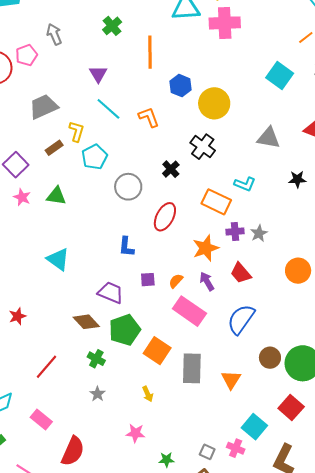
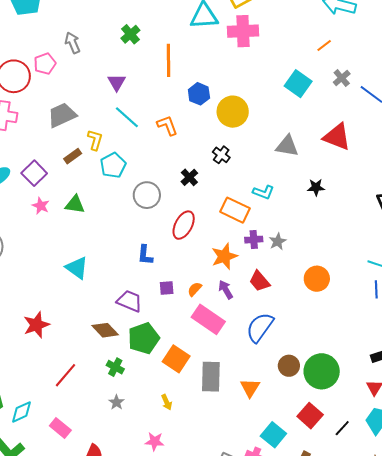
black cross: (203, 147) -> (221, 155), size x0.7
red star: (17, 316) -> (36, 325), size x1.5

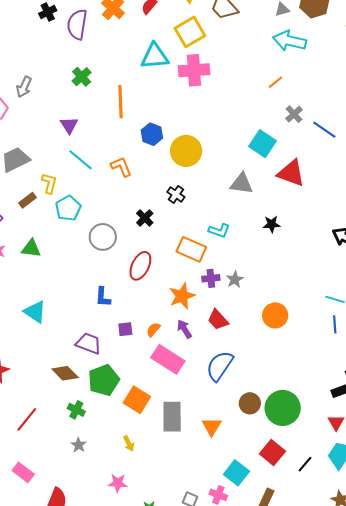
gray arrow: (73, 43) -> (24, 87), turned -130
cyan square: (298, 84) -> (263, 144), moved

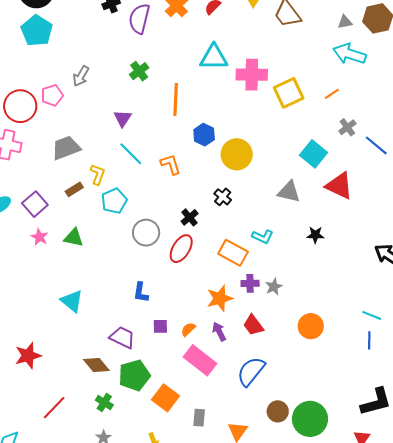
yellow square: (190, 32) -> (289, 93), moved
red ellipse: (140, 266) -> (181, 249), moved
gray rectangle: (172, 417) -> (199, 418), size x0.6

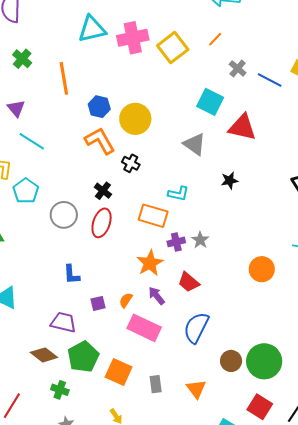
orange L-shape: (171, 164) -> (100, 141), moved, size x1.4
gray triangle: (289, 192) -> (195, 144), turned 35
orange circle: (311, 326) -> (262, 269), moved

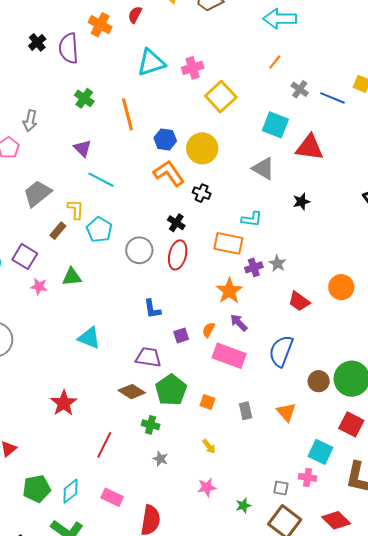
pink cross: (133, 38) -> (193, 68), size x0.7
yellow square: (173, 48) -> (221, 97), moved
red trapezoid: (189, 282) -> (299, 301), moved
orange square: (119, 372) -> (208, 402), size x0.6

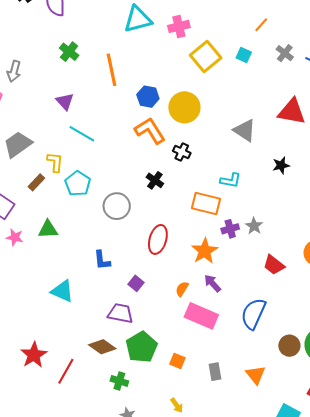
cyan square: (275, 125) -> (244, 55), moved, size x0.6
red ellipse: (178, 255) -> (158, 239), moved
blue L-shape: (152, 309) -> (102, 260), moved
purple square: (181, 335) -> (136, 283), moved, turned -35
red line: (104, 445) -> (66, 371), moved

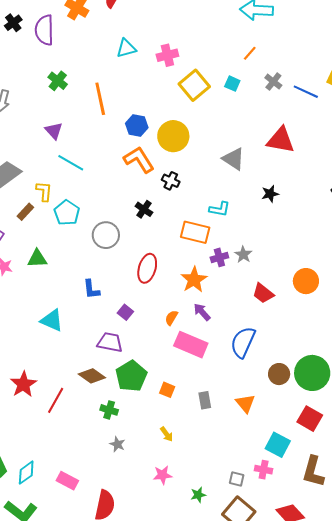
cyan triangle: (138, 19) -> (126, 48), size x0.7

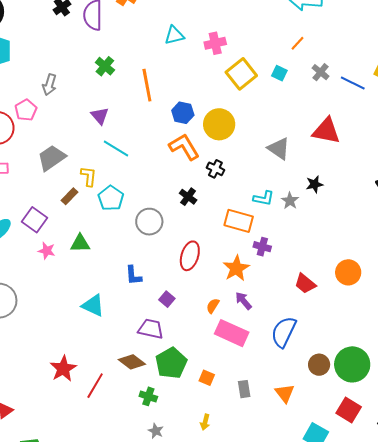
gray star: (243, 255) -> (290, 201), moved
purple cross: (219, 257) -> (262, 247), turned 30
yellow arrow: (167, 434) -> (205, 422), turned 49

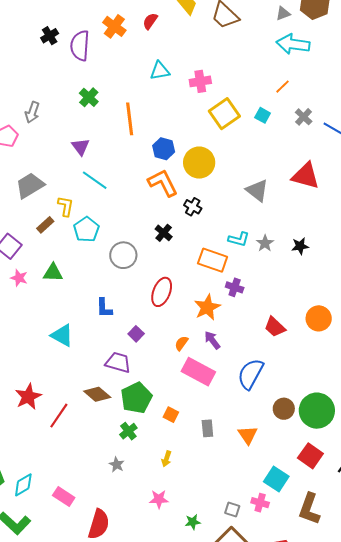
black star: (314, 184) -> (300, 246), moved
green cross: (148, 396) -> (128, 431), moved, turned 30

